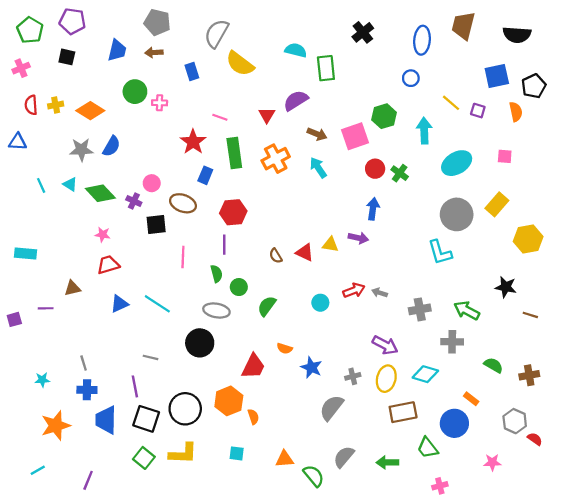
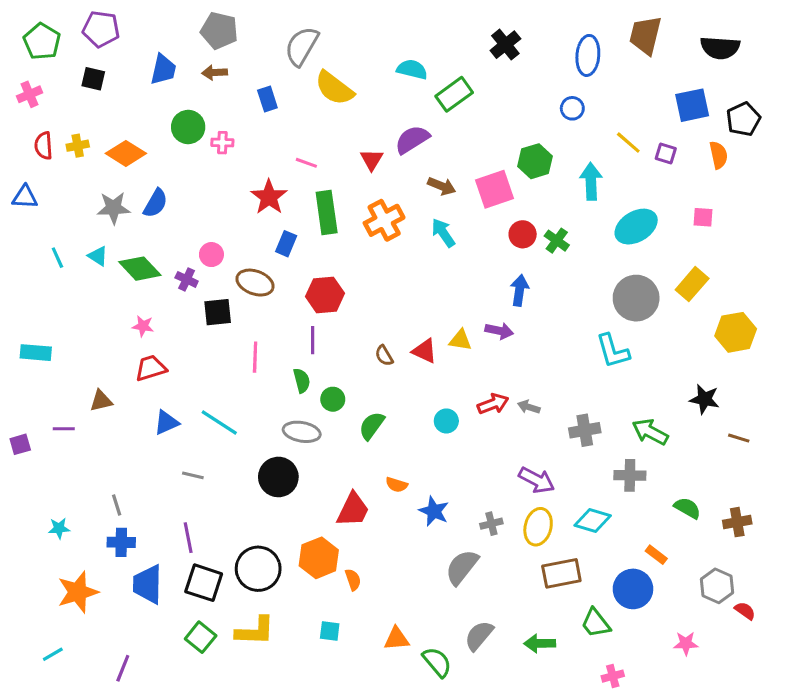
green rectangle: (326, 68) -> (454, 94), turned 60
gray line: (151, 357) -> (193, 475), moved

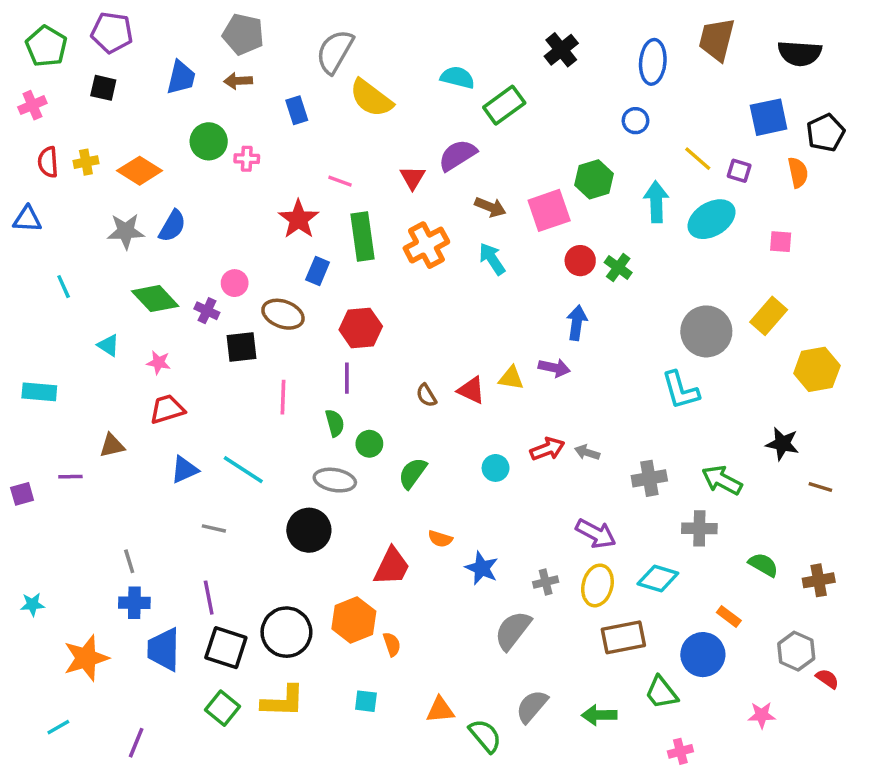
cyan ellipse: (636, 227) -> (712, 219), moved
cyan triangle: (98, 256) -> (108, 345), moved
cyan star: (59, 528) -> (32, 604), moved

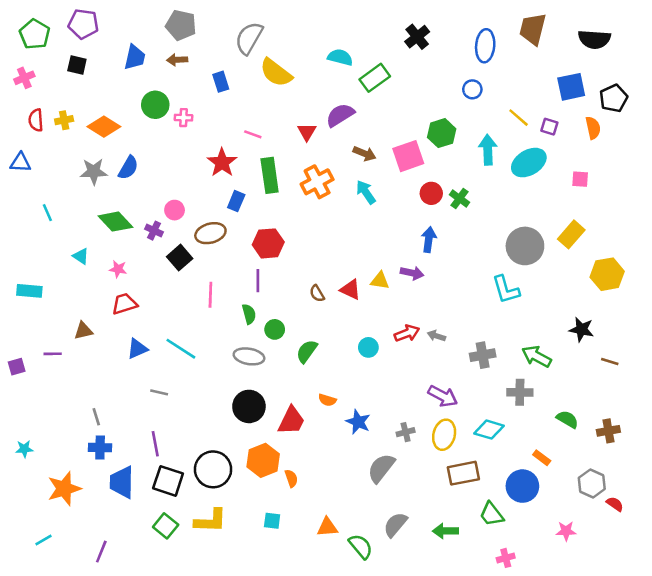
brown ellipse: (283, 314) -> (210, 233), turned -36
black square: (242, 347) -> (180, 258), turned -35
black circle: (309, 530) -> (249, 406), moved

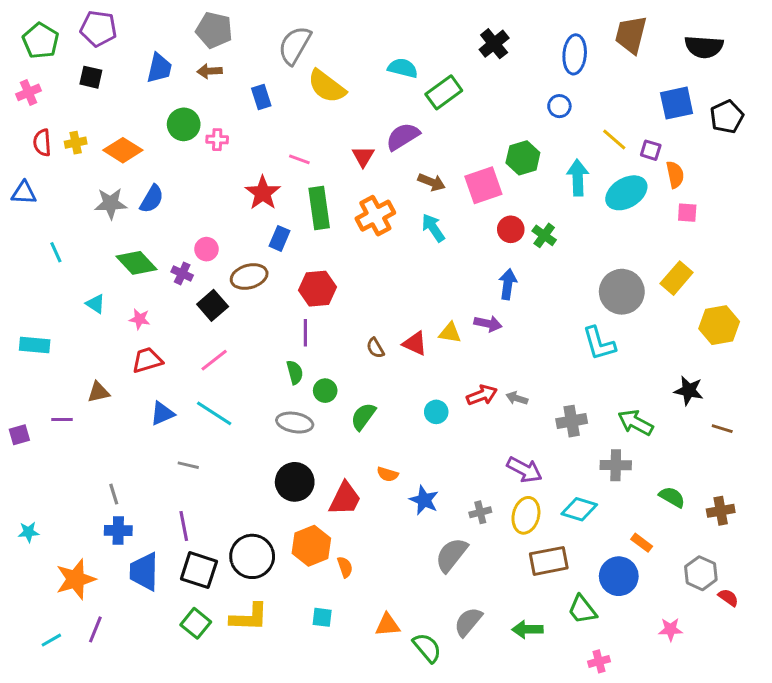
orange semicircle: (593, 128) -> (675, 175), moved
pink line: (210, 295) -> (214, 360), moved, turned 50
purple line: (101, 552) -> (95, 629), moved

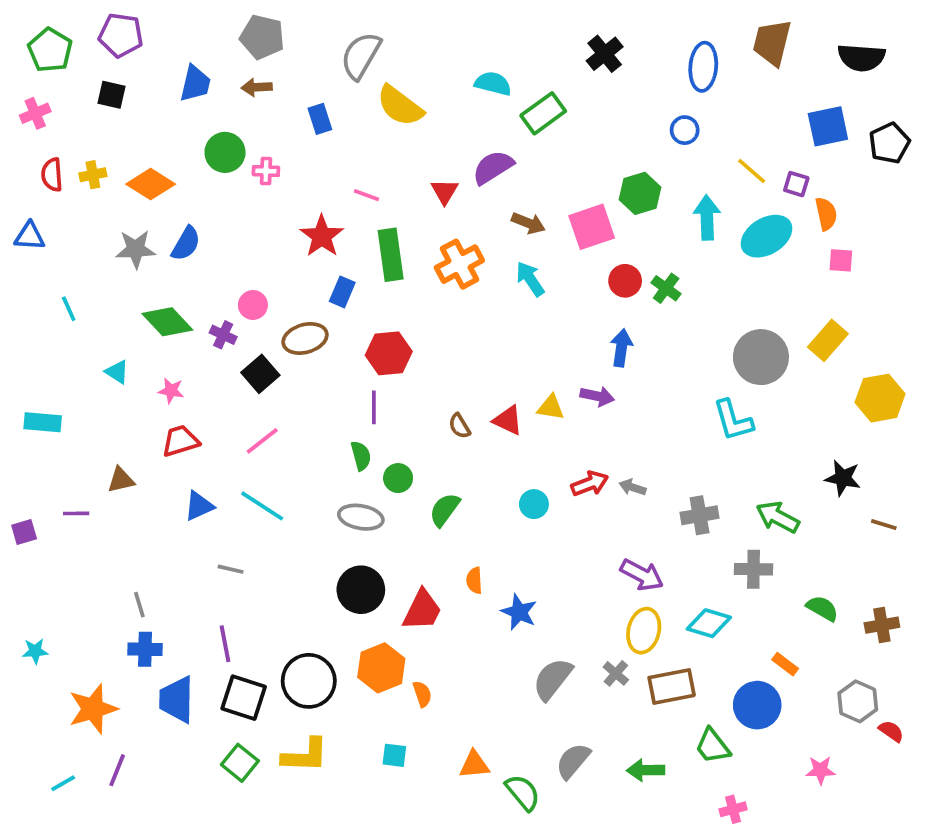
orange semicircle: (388, 474) -> (474, 580), turned 70
gray cross: (480, 512) -> (616, 673), moved, turned -35

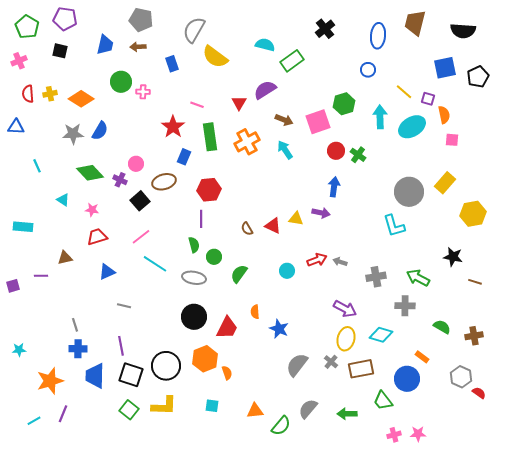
cyan line: (262, 506) -> (155, 264), moved
pink star: (820, 770) -> (418, 434), moved
green semicircle: (523, 793) -> (281, 426), turned 80

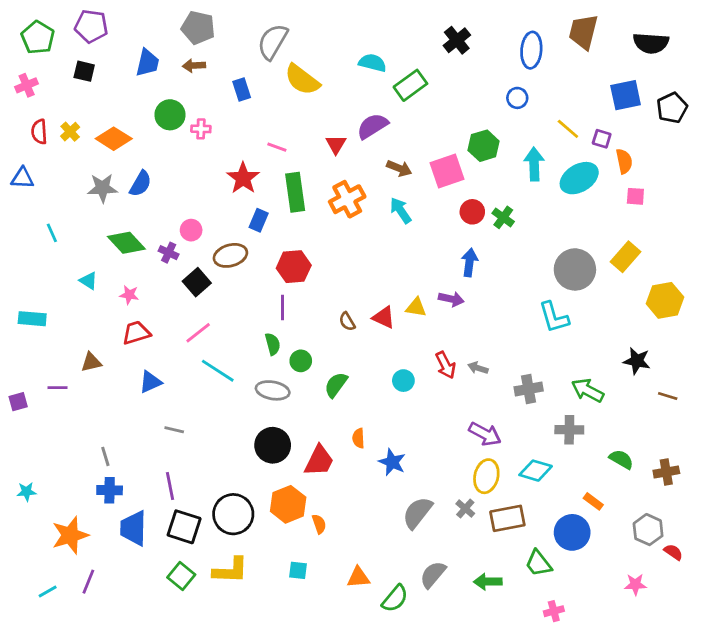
yellow cross: (50, 94) -> (70, 132), turned -32
red arrow: (317, 260) -> (446, 365), turned 84
pink star: (418, 434) -> (635, 584), moved

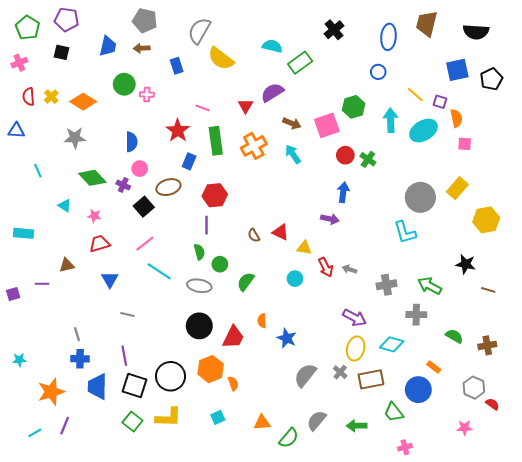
blue semicircle: (140, 184) -> (131, 142), moved, turned -30
yellow triangle: (416, 307) -> (304, 248), moved
blue triangle: (150, 382) -> (110, 280), turned -36
cyan square: (298, 570) -> (218, 417), turned -32

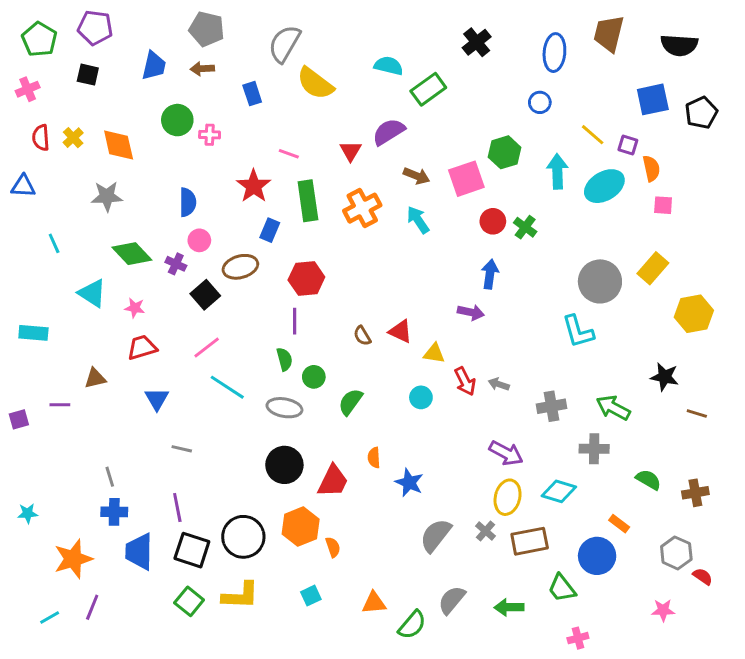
orange diamond: (83, 102) -> (119, 145), turned 45
cyan triangle: (65, 206) -> (92, 293), size x1.5

